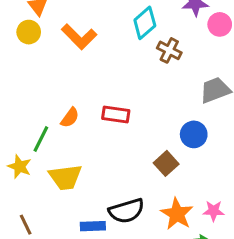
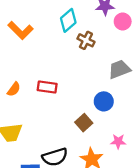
pink star: (214, 211) -> (118, 141), moved

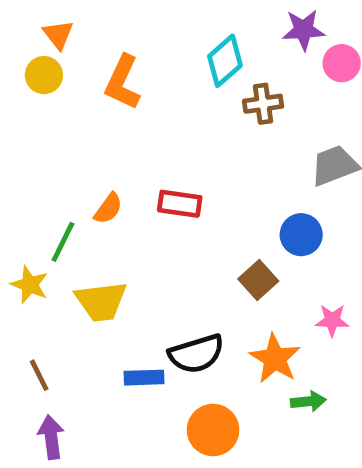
orange L-shape: (20, 30) -> (123, 82), turned 70
brown cross: (86, 40) -> (263, 104), turned -35

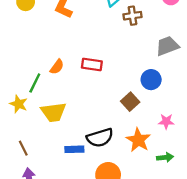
green arrow: (308, 401) -> (165, 157), moved

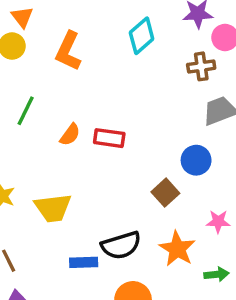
brown cross: (132, 16) -> (201, 66), moved
orange semicircle: (57, 67) -> (70, 135), moved
green line: (35, 83) -> (26, 111), moved

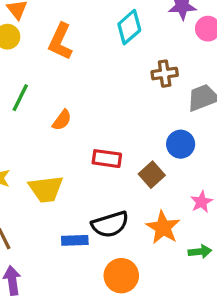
brown cross: (201, 66) -> (165, 74), moved
red rectangle: (109, 138) -> (107, 159), moved
pink star: (218, 222) -> (201, 202), turned -30

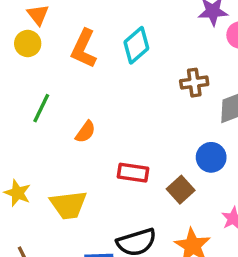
cyan diamond: (129, 27) -> (136, 45), moved

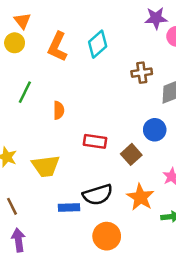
orange semicircle: (85, 132) -> (59, 110), turned -36

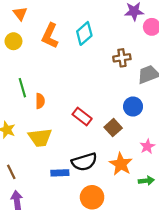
yellow circle: (15, 43) -> (13, 41), moved
green line: (25, 92) -> (22, 88), moved, turned -42
orange semicircle: (59, 110) -> (40, 101), moved
red rectangle: (95, 141) -> (82, 116), turned 30

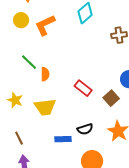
orange L-shape: (50, 36) -> (45, 25), moved, turned 40
green line: (22, 88) -> (29, 62), turned -30
black semicircle: (84, 162) -> (85, 129), size x0.7

